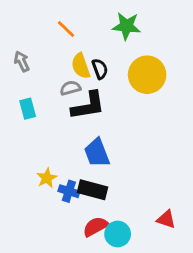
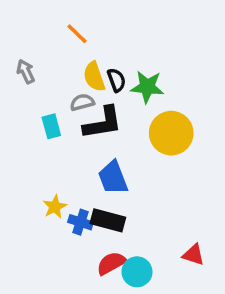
green star: (126, 26) -> (147, 87), moved
yellow circle: (147, 75) -> (171, 133), moved
cyan rectangle: (28, 109) -> (51, 126), moved

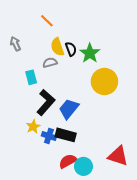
green star: (147, 87) -> (90, 53), turned 30
black L-shape: (103, 123) -> (46, 102), moved, turned -40
blue trapezoid: (113, 178) -> (69, 109), turned 60
red triangle: (193, 255) -> (118, 156), size x1.5

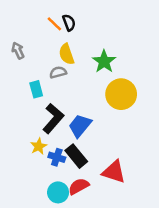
black semicircle: (71, 49) -> (69, 23), moved
black rectangle: (66, 135) -> (76, 156), turned 36
red triangle: (118, 156) -> (114, 172), moved
cyan circle: (83, 166) -> (58, 192), moved

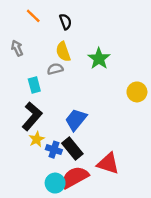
orange line: (54, 24) -> (33, 16), moved
yellow circle: (121, 94) -> (137, 92), moved, size x0.7
black L-shape: (53, 118) -> (32, 116), moved
red semicircle: (79, 186) -> (75, 177), size x1.4

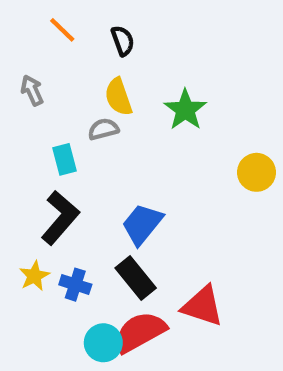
yellow star: (37, 139) -> (34, 276), moved
blue cross: (54, 150) -> (75, 285), moved

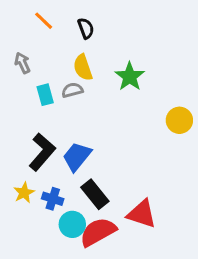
cyan rectangle: (64, 159) -> (45, 95), moved
blue trapezoid: (142, 224) -> (77, 156), moved
cyan circle: (103, 343) -> (72, 224), moved

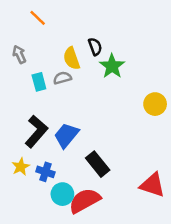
black semicircle: (86, 28) -> (95, 47), moved
black rectangle: (95, 194) -> (98, 164), moved
red triangle: (142, 214) -> (152, 185), moved

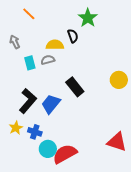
yellow semicircle: (72, 58) -> (55, 45), turned 108
green star: (112, 66) -> (88, 18), moved
black rectangle: (98, 164) -> (75, 87), moved

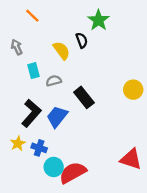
yellow semicircle: (55, 45) -> (62, 50), turned 54
gray semicircle: (48, 60) -> (54, 81), moved

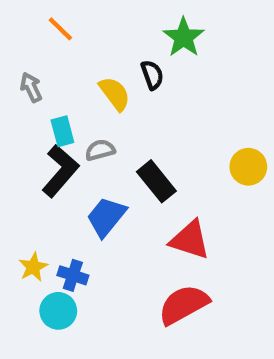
black L-shape: (31, 113) -> (60, 171), moved
red triangle: (131, 159) -> (190, 240), moved
cyan circle: (54, 167) -> (58, 311), moved
red semicircle: (73, 173) -> (184, 305), moved

